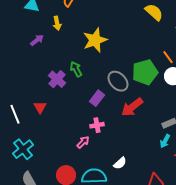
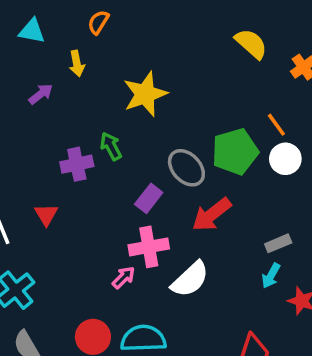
purple cross: (57, 79) -> (77, 164), turned 36
pink cross: (97, 125) -> (149, 247), size x1.5
white semicircle: (120, 163) -> (190, 279), moved, size x1.6

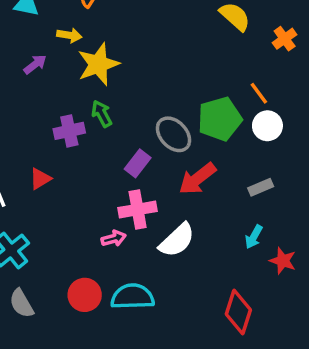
yellow arrow: (77, 63) -> (69, 35), turned -70
yellow star: (145, 94) -> (98, 64), moved
red triangle: (46, 215) -> (40, 179), turned 30
gray rectangle: (278, 243) -> (261, 187), moved
pink arrow: (124, 277) -> (114, 239), turned 30

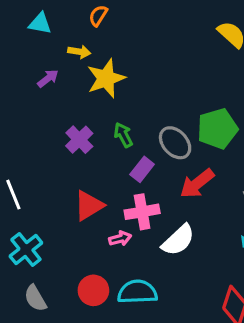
green arrow: (102, 114) -> (123, 135), moved
purple cross: (69, 131) -> (79, 140), turned -32
red triangle: (40, 179) -> (89, 206), moved, size x1.5

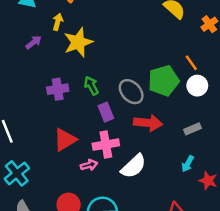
yellow arrow: (79, 52) -> (58, 22), turned -84
purple cross: (79, 140) -> (58, 89), turned 35
purple rectangle: (142, 169) -> (106, 112), turned -60
red arrow: (197, 184) -> (148, 123), turned -136

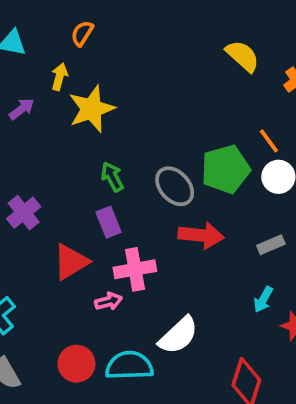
purple cross: (58, 89) -> (24, 213), moved, turned -30
purple rectangle: (106, 112) -> (109, 222), moved
white semicircle: (134, 166) -> (178, 335), moved

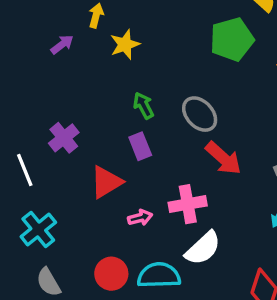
yellow star: (92, 109) -> (125, 44), size x0.7
green pentagon: (226, 169) -> (232, 39), moved
red arrow: (201, 235) -> (223, 158), turned 36
pink cross: (135, 269) -> (188, 204), moved

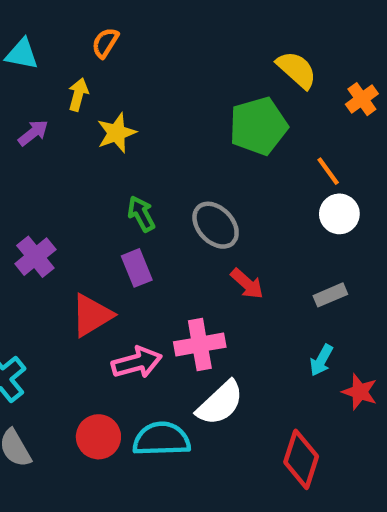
red arrow: (223, 158) -> (247, 284), size x0.7
pink arrow: (140, 218) -> (137, 363), size x1.5

